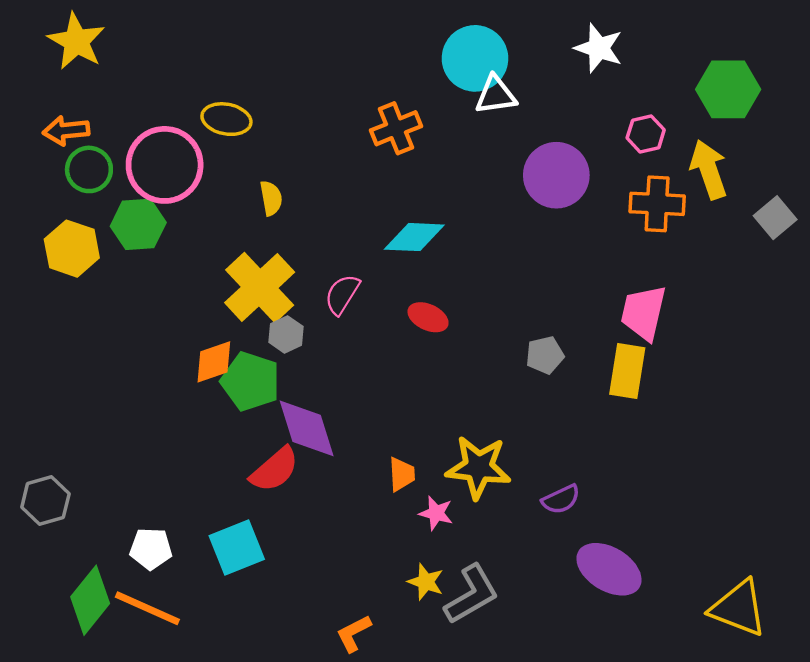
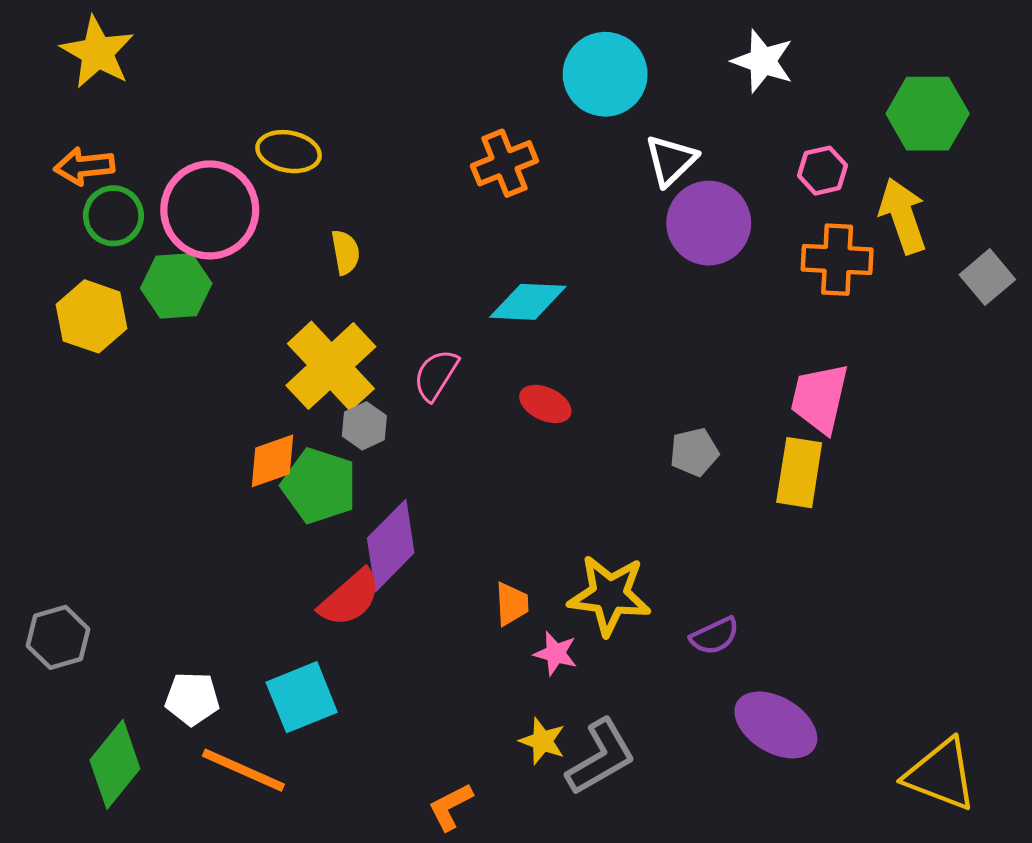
white triangle: (496, 95) -> (671, 160), moved, turned -36
purple diamond: (307, 428) -> (391, 546), turned 62
orange line: (147, 608) -> (243, 770), moved

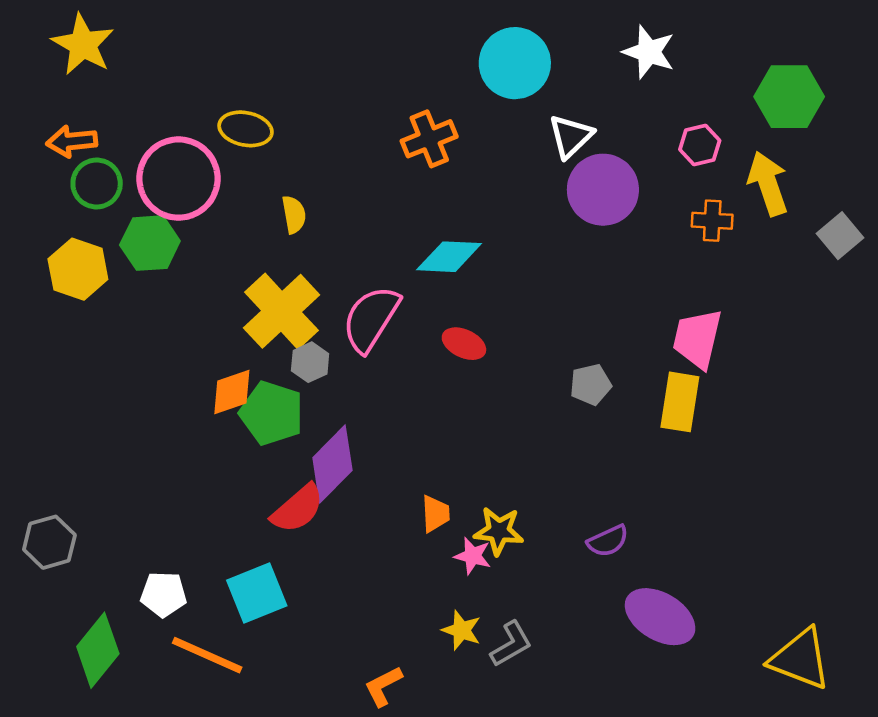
orange cross: (837, 260) -> (712, 221), size x0.7
pink semicircle: (436, 375) -> (371, 319), size x1.5
yellow star: (610, 595) -> (499, 531), moved, size x0.7
gray L-shape: (601, 757) -> (511, 644), size x0.7

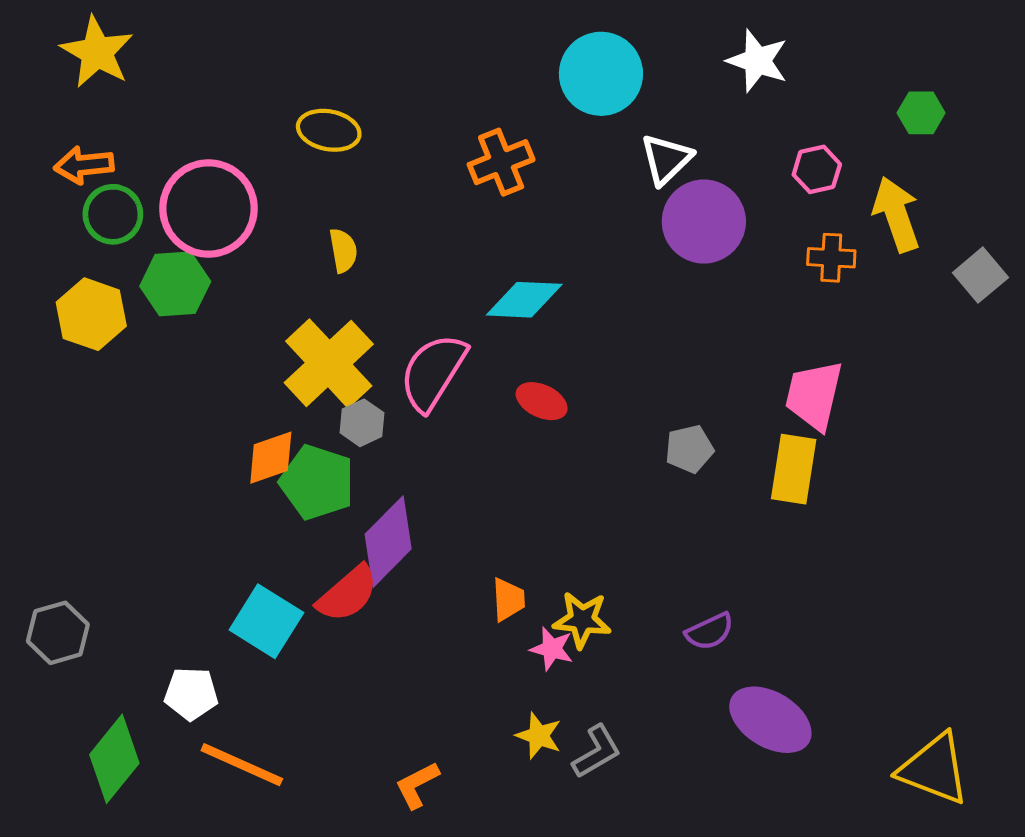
green hexagon: (789, 97) -> (921, 113), size x0.6
yellow ellipse: (246, 129) -> (329, 130), moved
cyan square: (257, 593) -> (266, 621), moved, turned -36
orange L-shape: (383, 686) -> (417, 785), moved

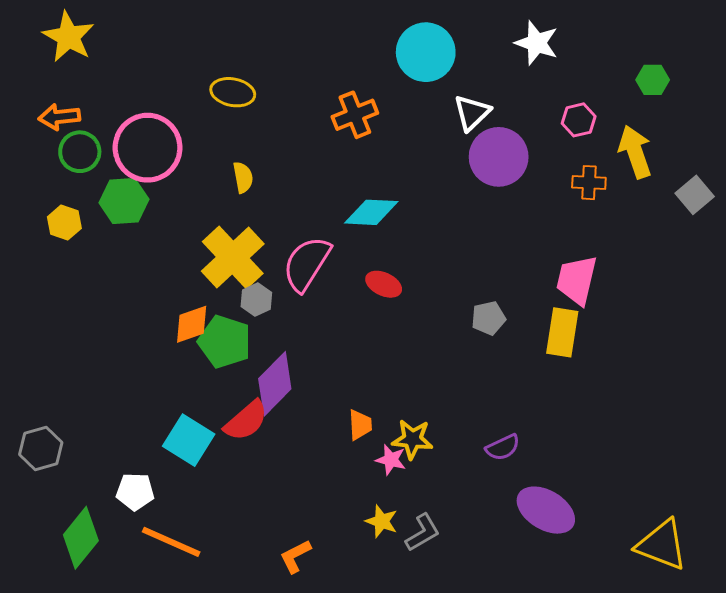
yellow hexagon: (91, 314) -> (64, 223), size x0.7

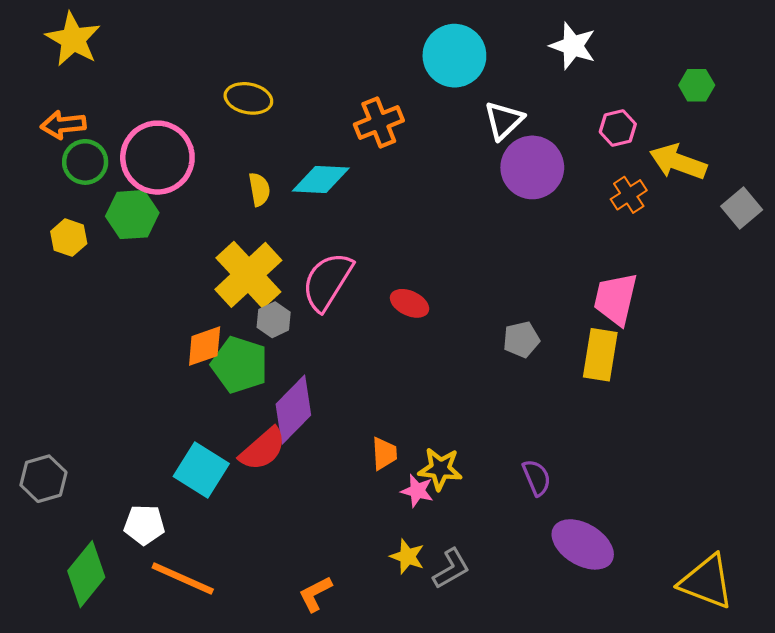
yellow arrow: (635, 152) -> (678, 162), turned -51
orange cross: (589, 183) -> (629, 195), turned -36
cyan diamond: (371, 212) -> (321, 179), moved
purple semicircle: (503, 447) -> (537, 478), turned -88

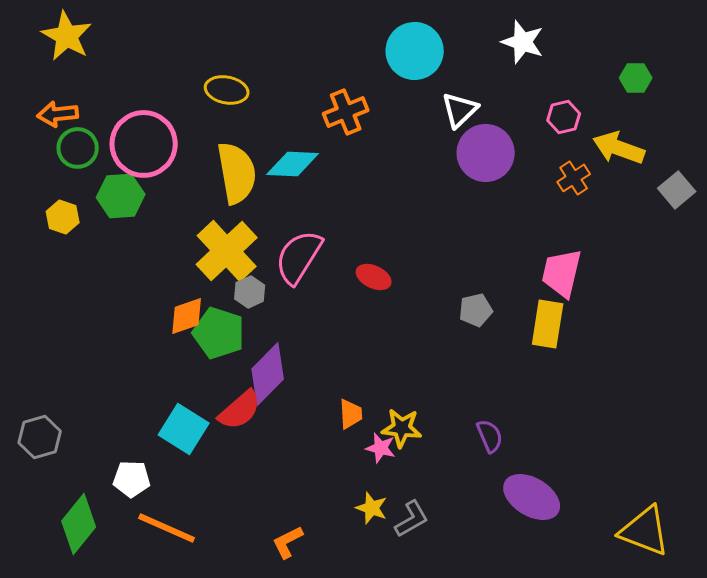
yellow semicircle: (259, 189) -> (237, 173), size x2.0

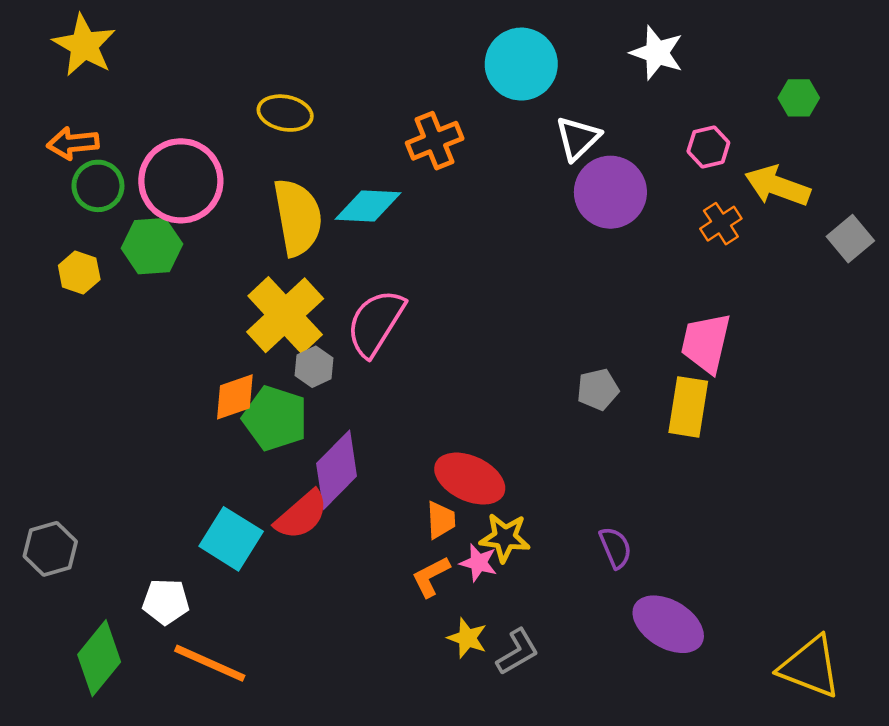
red ellipse: (374, 277) -> (470, 479), moved, size x1.6
orange L-shape: (288, 542) -> (431, 577), moved

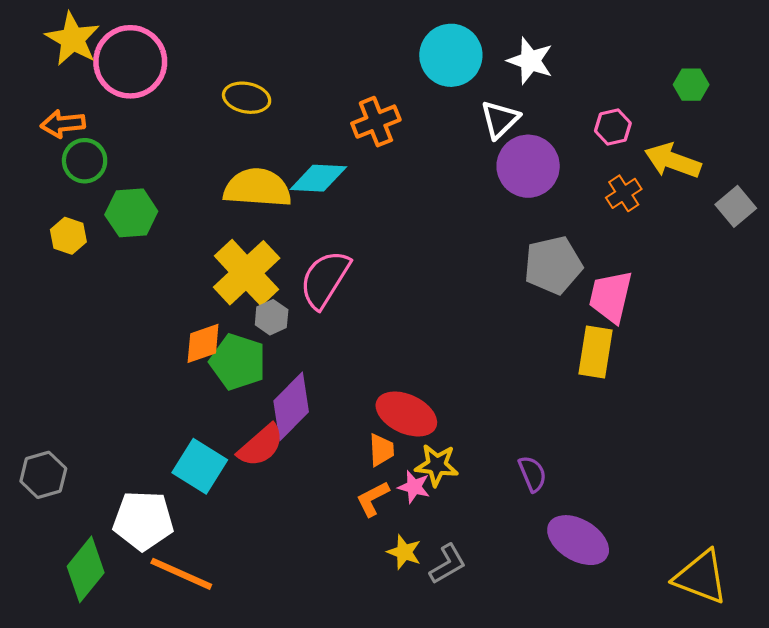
white star: (657, 53) -> (530, 61), moved
pink circle: (181, 181) -> (130, 62), moved
yellow semicircle: (298, 217) -> (257, 188), turned -76
gray pentagon: (598, 389) -> (553, 265), moved, size x1.6
white pentagon: (166, 602) -> (143, 521), size x1.5

